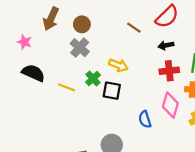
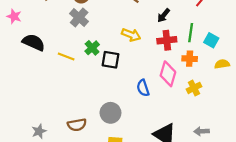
pink star: (24, 42) -> (14, 16), moved
black arrow: (166, 45) -> (164, 15), turned -40
yellow arrow: (118, 65) -> (131, 35), moved

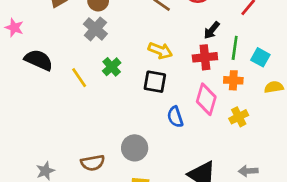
black arrow: (164, 15) -> (212, 30), moved
yellow line: (66, 56) -> (79, 78), turned 35
black square: (110, 60) -> (155, 82), moved

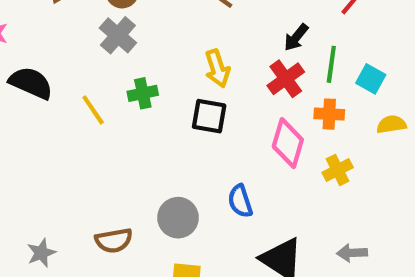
yellow arrow: (160, 51) -> (217, 68), turned 50
red cross: (205, 57) -> (286, 79), turned -30
green cross: (112, 67) -> (143, 93), turned 30
blue semicircle: (175, 117) -> (240, 201), moved

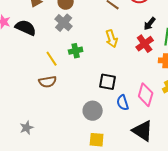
black semicircle: (31, 83) -> (26, 28), moved
black square: (209, 116) -> (108, 82), moved
pink diamond: (288, 143) -> (146, 95), moved
brown semicircle: (114, 240) -> (48, 82), moved

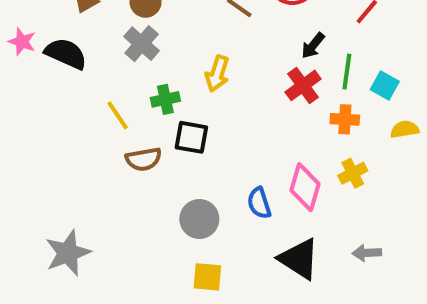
yellow arrow: (112, 39) -> (217, 74), moved, turned 36
brown semicircle: (48, 82) -> (144, 159), moved
black square: (108, 82) -> (191, 137), moved
gray star: (27, 128) -> (68, 253), size x1.6

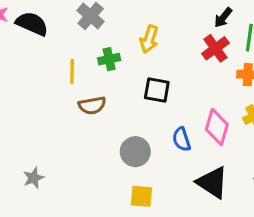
yellow line: (118, 115) -> (72, 71), turned 35
black square: (191, 137) -> (157, 90), moved
gray star: (68, 253) -> (34, 178), size x0.6

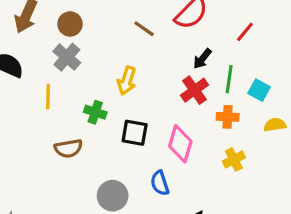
green cross: (109, 59) -> (95, 112), moved, turned 30
yellow line: (72, 71) -> (48, 96), moved
pink diamond: (217, 127) -> (180, 144), moved

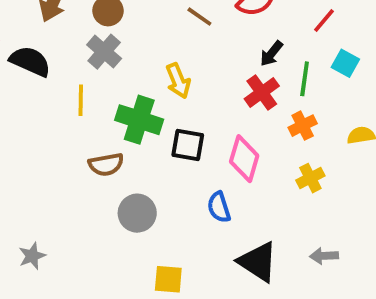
yellow arrow: (127, 81) -> (178, 81), turned -40
cyan square: (259, 90) -> (345, 63), moved
green cross: (95, 112) -> (139, 120), size x1.6
orange cross: (228, 117) -> (303, 126), turned -30
gray circle: (113, 196) -> (137, 213), moved

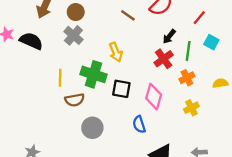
yellow line: (81, 100) -> (60, 78), moved

